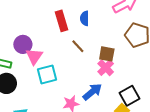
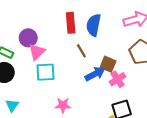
blue semicircle: (85, 18) -> (94, 25), size x1.5
pink cross: (106, 68) -> (117, 79), moved
blue arrow: (92, 92) -> (95, 74), moved

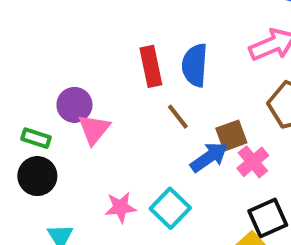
brown square: (108, 64) -> (231, 136), turned -35
cyan square: (46, 72) -> (170, 208), moved, turned -36
pink star: (63, 105) -> (121, 207), moved

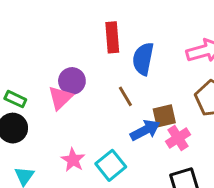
red rectangle: (151, 66) -> (112, 37), moved
purple circle: (74, 105) -> (72, 81), moved
pink star: (121, 207) -> (73, 160), turned 30

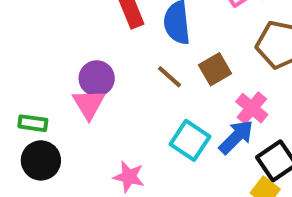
brown square: (164, 116) -> (215, 69), moved
blue arrow: (145, 130) -> (236, 137), moved
cyan square: (111, 165) -> (190, 140), moved

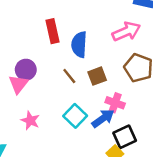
pink cross: (252, 108) -> (115, 103), turned -30
pink star: (129, 177) -> (30, 120), moved

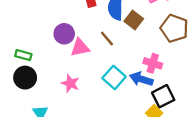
brown square: (97, 76) -> (134, 20), moved, turned -30
pink triangle: (18, 84) -> (80, 48), moved, turned 42
blue arrow: (103, 118) -> (141, 79), turned -125

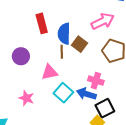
brown line: (107, 39) -> (62, 52), moved, turned 40
pink triangle: (80, 48) -> (50, 72), moved

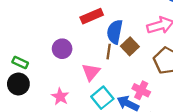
red rectangle: (42, 23) -> (92, 16), turned 72
pink triangle: (50, 72) -> (91, 72), turned -48

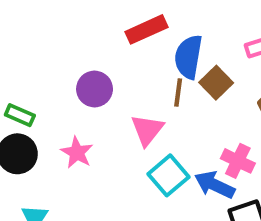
pink star: (60, 97) -> (77, 153), moved

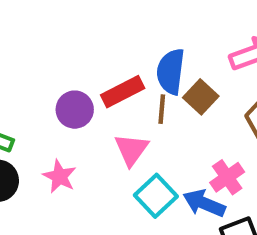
red rectangle: (146, 29) -> (123, 92), moved
pink cross: (238, 161) -> (227, 177), turned 32

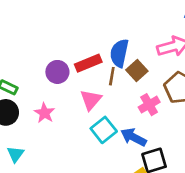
pink cross: (227, 177) -> (149, 105), moved

